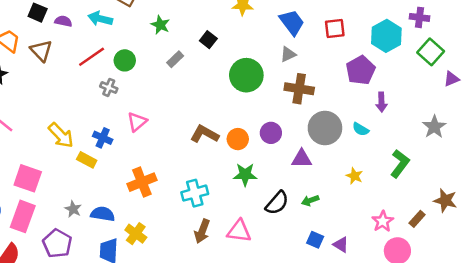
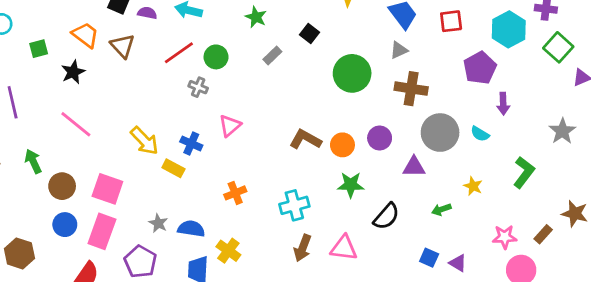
orange cross: (142, 182) -> (235, 193), size x0.7
green arrow: (310, 200) -> (441, 209), moved
pink star: (383, 221) -> (505, 237), turned 30

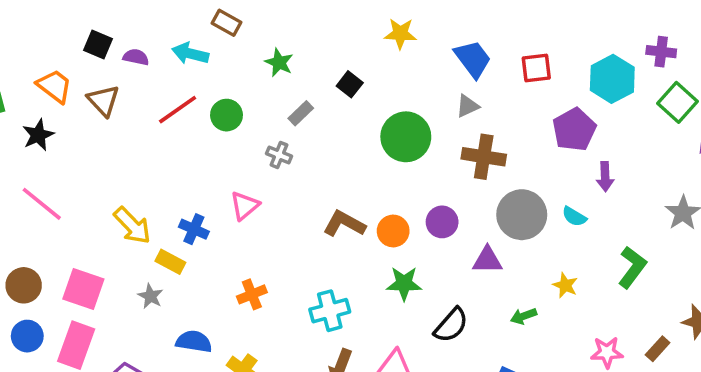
gray cross: (198, 87) -> (279, 155), moved
gray star: (158, 223) -> (150, 296), moved

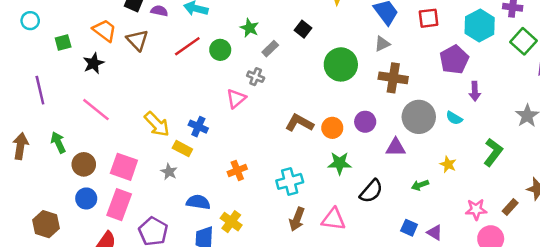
green star: (279, 63) -> (249, 28), moved
pink triangle: (245, 206) -> (236, 99), moved

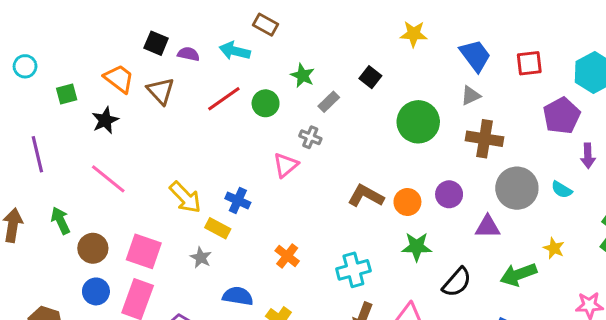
orange cross: (237, 170) -> (287, 256), turned -30
green arrow: (420, 185) -> (518, 274), size x1.6

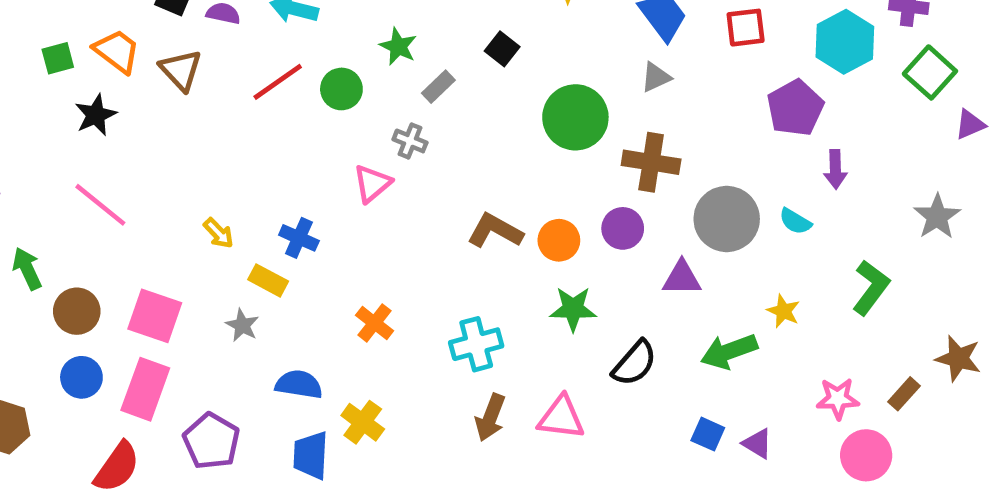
green square: (67, 94) -> (58, 58), moved
brown cross: (485, 139) -> (651, 162), moved
yellow arrow: (185, 197) -> (219, 233), size x0.6

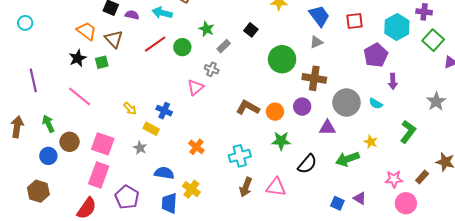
green square: (58, 58) -> (102, 62), moved
blue circle: (81, 377) -> (48, 156), moved
blue square: (708, 434) -> (337, 203), moved

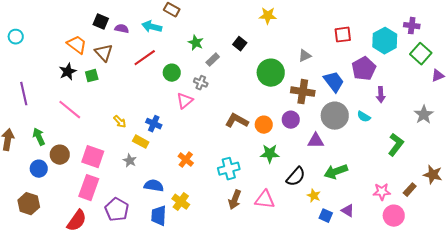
blue trapezoid: (319, 16) -> (334, 82), moved
green circle: (182, 47) -> (172, 73), moved
yellow star: (371, 142) -> (314, 196), moved

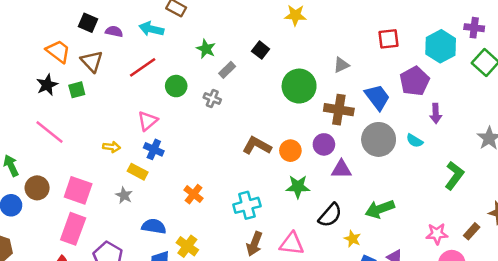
pink triangle: (185, 101) -> (148, 121), moved
yellow arrow: (120, 122) -> (112, 147), turned -40
purple triangle: (316, 141) -> (341, 169), moved

